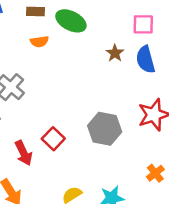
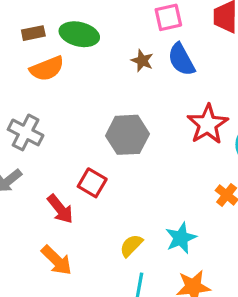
orange semicircle: (39, 42) -> (47, 69), size x1.5
gray hexagon: (105, 129) -> (127, 135), moved

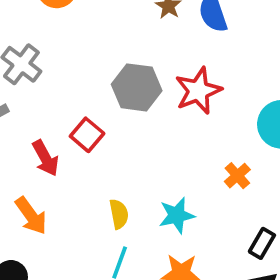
red star: (208, 124) -> (198, 91), moved
yellow semicircle: (131, 246) -> (119, 214), turned 115

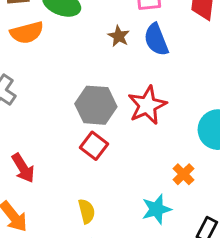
red square: (87, 135) -> (94, 146), moved
cyan star: (177, 215) -> (157, 209), moved

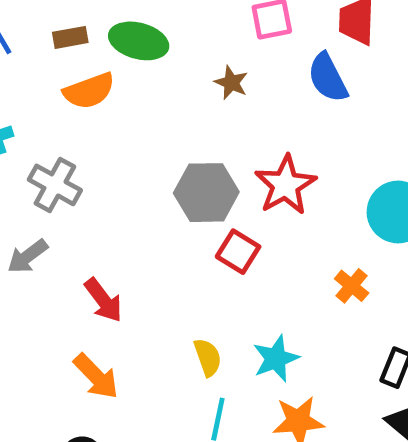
blue semicircle: (156, 40) -> (328, 78), moved
red square: (94, 146) -> (238, 252), moved
cyan star: (157, 209) -> (276, 358), moved

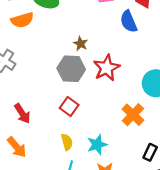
brown star: (231, 83) -> (81, 44), moved
red square: (238, 252) -> (69, 107), moved
orange cross: (352, 286) -> (133, 115), size x1.5

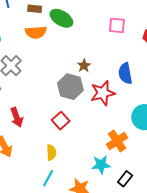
blue semicircle: (129, 21) -> (125, 73), moved
cyan star: (97, 145) -> (101, 165), moved

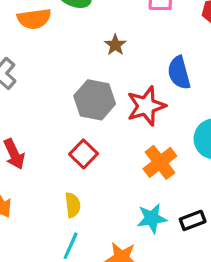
brown star: (84, 66) -> (115, 45), moved
orange cross: (117, 141) -> (160, 162), moved
black rectangle: (125, 179) -> (193, 220), moved, turned 35

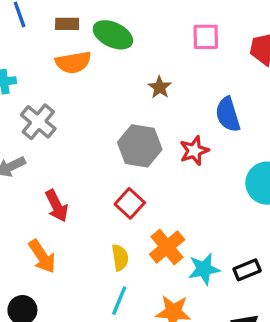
red star: (146, 106) -> (194, 151), size x0.7
orange cross: (160, 162) -> (167, 247), moved

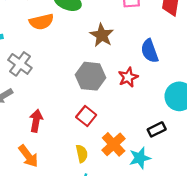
brown star: (160, 87) -> (102, 35), size x1.5
red arrow: (57, 206) -> (36, 121), turned -140
black rectangle: (247, 270) -> (157, 129), moved

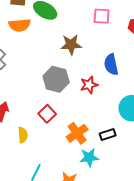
brown star: (102, 35) -> (71, 45), turned 30
orange cross: (114, 144) -> (77, 133), moved
yellow semicircle: (82, 154) -> (23, 135), moved

